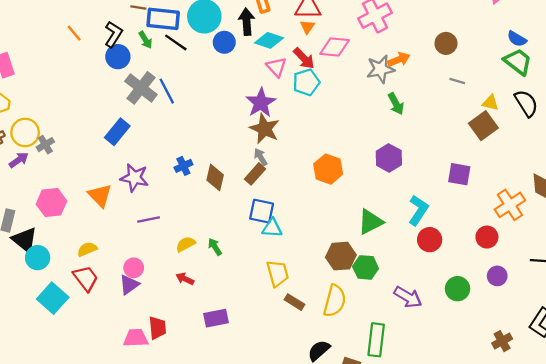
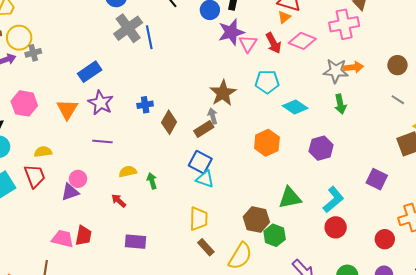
cyan diamond: (269, 40) -> (295, 107), moved
cyan pentagon: (306, 82) -> (267, 82), moved
purple star: (261, 103) -> (231, 32), moved
blue rectangle: (117, 132) -> (90, 72), moved

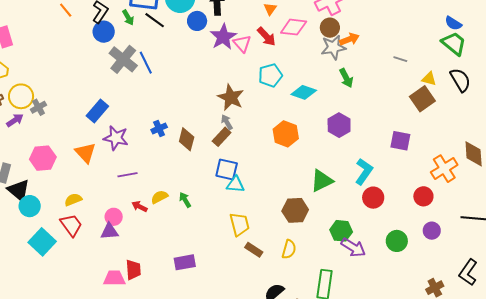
brown circle: (397, 65) -> (330, 28), moved
purple triangle: (70, 192) -> (109, 231), turned 30
red arrow: (119, 201) -> (140, 207), moved
green hexagon: (275, 235) -> (341, 231), moved
yellow semicircle: (240, 256) -> (289, 249), size x0.7

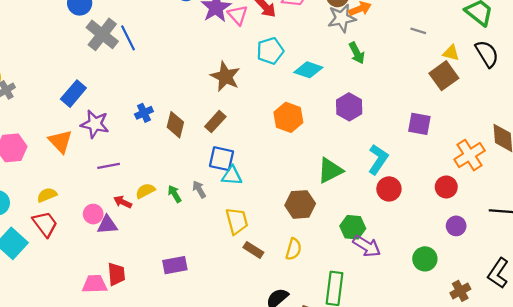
gray arrow: (227, 122) -> (199, 189), moved
purple triangle: (109, 231) -> (107, 225), moved
green circle: (397, 241) -> (425, 259), moved

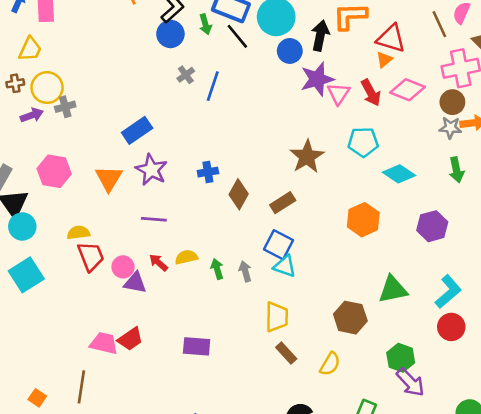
gray star: (342, 18) -> (450, 128), size x0.7
gray cross: (102, 34) -> (186, 75), size x0.5
blue line: (128, 38) -> (213, 86), turned 30
red trapezoid: (45, 224) -> (91, 256), moved
red trapezoid: (116, 274) -> (130, 339), turned 45

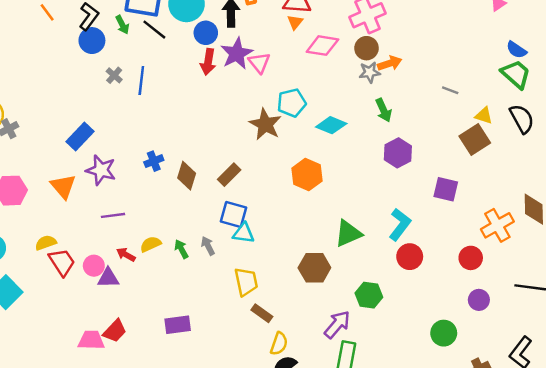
red arrow: (371, 93) -> (208, 62), moved, turned 50
brown star: (307, 157) -> (265, 124), moved
purple hexagon: (432, 226) -> (398, 153), moved
yellow semicircle: (330, 364) -> (279, 344), moved
purple arrow: (410, 382) -> (337, 324), moved, turned -84

